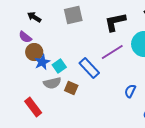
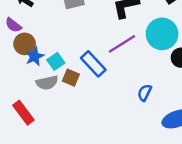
brown square: (71, 88) -> (71, 78), moved

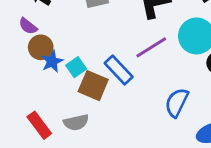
brown square: (71, 78) -> (93, 86), size x1.5
gray semicircle: (47, 83) -> (76, 122), moved
blue semicircle: (145, 93) -> (177, 103), size x1.5

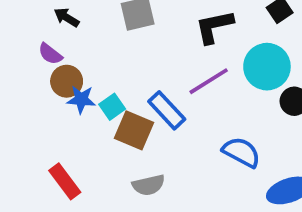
blue star: (52, 61) -> (81, 99), turned 30
blue semicircle: (177, 103) -> (241, 152), turned 92
gray semicircle: (76, 122) -> (149, 185), moved

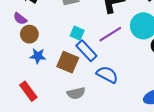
blue star: (81, 99) -> (38, 56), moved
cyan square: (112, 107) -> (77, 33), moved, turned -32
blue semicircle: (241, 152) -> (107, 75), moved

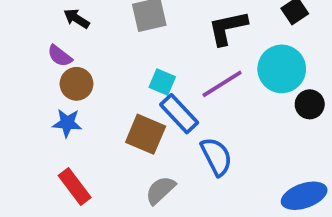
blue star: (38, 56) -> (67, 123), moved
blue semicircle: (107, 75) -> (216, 157), turned 35
gray semicircle: (76, 93) -> (160, 190), turned 150

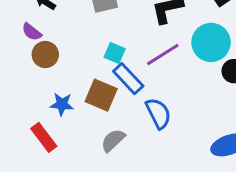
blue star: (67, 123) -> (62, 104), moved

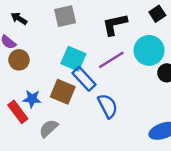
cyan square: (115, 53) -> (73, 59), size x1.5
red rectangle: (44, 137) -> (18, 112), moved
gray semicircle: (113, 140) -> (49, 128), moved

